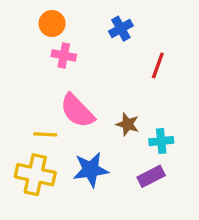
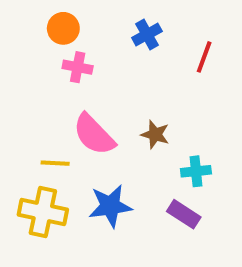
red line: (158, 65) -> (204, 57), moved
brown star: (128, 124) -> (155, 135), moved
purple rectangle: (151, 176) -> (184, 214), turned 60

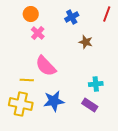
red line: (204, 57) -> (107, 14), moved
pink cross: (78, 67) -> (38, 33), turned 32
brown star: (155, 135) -> (86, 42), moved

